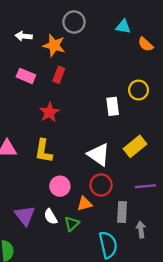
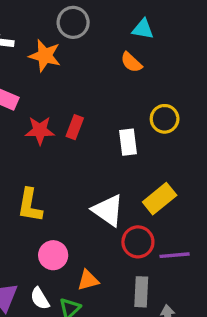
orange semicircle: (146, 44) -> (131, 62), moved
red rectangle: (59, 75) -> (75, 127), moved
red star: (49, 112) -> (40, 130), moved, turned 30
red circle: (101, 185) -> (138, 242), moved

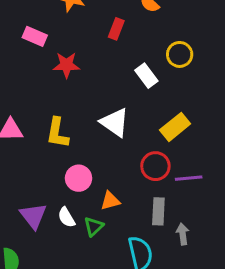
red rectangle: (75, 127) -> (116, 29), moved
white rectangle: (128, 142) -> (146, 76), turned -30
white triangle: (108, 210) -> (115, 122), moved

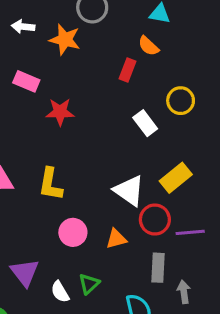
red rectangle: (116, 29) -> (128, 70), moved
white triangle: (115, 122) -> (129, 191), moved
orange triangle: (110, 201) -> (116, 239), moved
white semicircle: (66, 217) -> (60, 292), moved

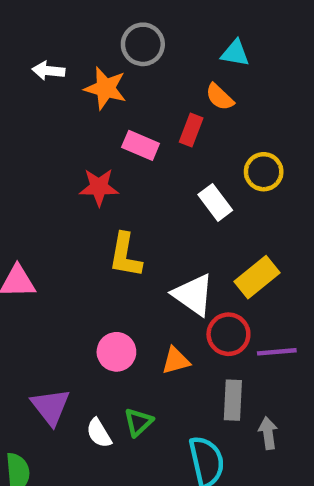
pink rectangle: (26, 81) -> (141, 145), moved
yellow L-shape: (50, 184) -> (125, 255), moved

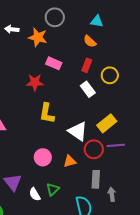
red rectangle: (191, 130) -> (87, 65), moved
purple line: (277, 352) -> (116, 145), moved

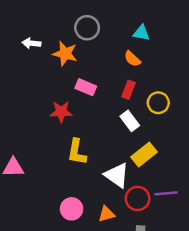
yellow rectangle: (107, 123) -> (144, 155), moved

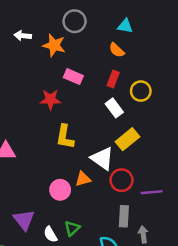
purple line: (166, 193) -> (152, 192), moved
orange triangle: (106, 214) -> (83, 179), moved

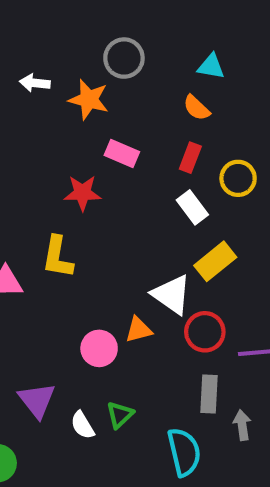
yellow L-shape: (65, 137) -> (58, 257), moved

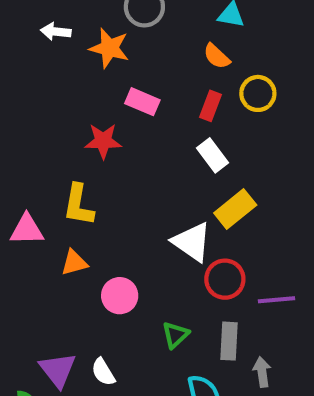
yellow circle: (238, 178) -> (258, 93), moved
orange triangle: (138, 330) -> (74, 263), moved
purple triangle: (37, 400) -> (58, 370), moved
green triangle: (120, 415) -> (175, 335), moved

